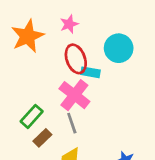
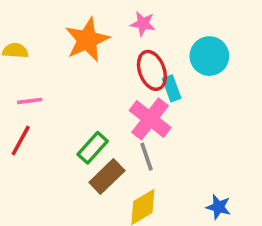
pink star: (69, 24) -> (143, 24), turned 30
cyan rectangle: (91, 72) -> (172, 88), turned 60
brown rectangle: (42, 138) -> (107, 176), size x1.4

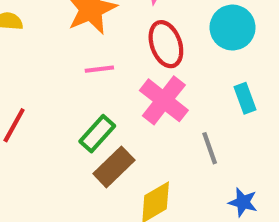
cyan rectangle: (172, 88) -> (245, 98), moved
pink line: (30, 101) -> (99, 69), moved
gray line: (147, 157) -> (210, 148), moved

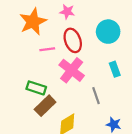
pink line: (99, 69) -> (47, 49), moved
green rectangle: (97, 134) -> (36, 88), turned 66

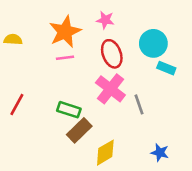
pink line: (47, 49) -> (65, 58), moved
cyan rectangle: (115, 69) -> (166, 68), moved, turned -48
gray line: (96, 96) -> (139, 104), moved

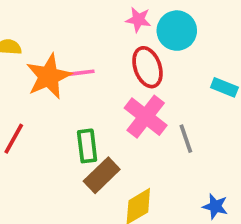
orange star: (65, 32) -> (49, 76), moved
cyan circle: (153, 43) -> (177, 31), moved
green rectangle: (69, 110) -> (87, 146), turned 65

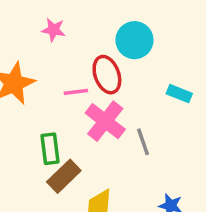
pink star: (138, 20) -> (53, 30), moved
pink line: (82, 73) -> (76, 92), moved

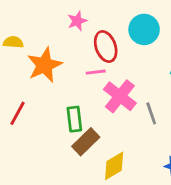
pink star: (53, 30) -> (77, 21), turned -30
red ellipse: (107, 75) -> (106, 47), moved

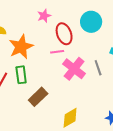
gray line: (151, 113) -> (98, 68), moved
green rectangle: (74, 119) -> (21, 75), moved
brown rectangle: (86, 142) -> (38, 97), moved

